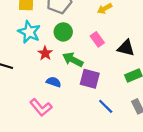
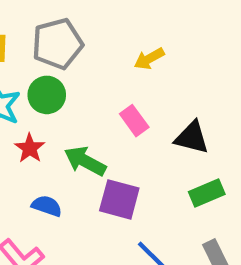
green circle: (63, 32) -> (47, 95), moved

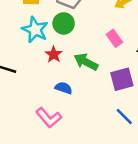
purple square: (119, 199) -> (122, 79), moved, turned -30

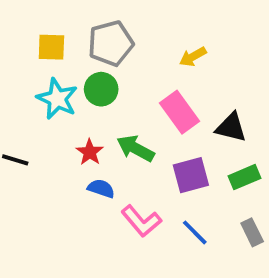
pink rectangle: (114, 38) -> (179, 112), size x1.5
red star: (54, 54) -> (90, 152), moved
pink L-shape: (49, 118) -> (141, 221), moved

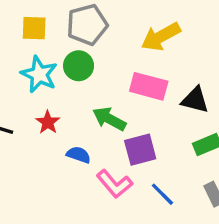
yellow arrow: (193, 57) -> (161, 37), size x1.6
pink rectangle: (179, 112) -> (149, 86), turned -39
red star: (90, 152) -> (48, 122), moved
purple square: (191, 175) -> (140, 150), moved

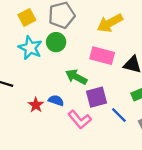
yellow square: (34, 28) -> (27, 17), turned -30
red star: (48, 122) -> (36, 105), moved
blue line: (162, 194) -> (119, 115), moved

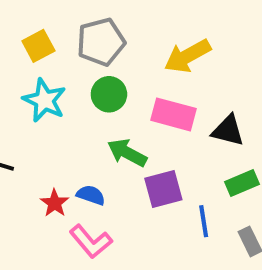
green circle: (56, 42) -> (109, 94), moved
blue line: (119, 115) -> (204, 221), turned 36
pink L-shape: (80, 120) -> (91, 241), moved

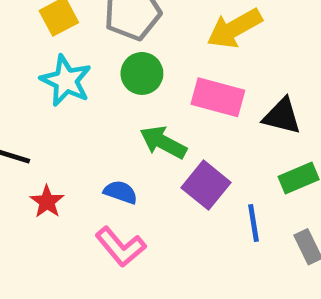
purple square: (163, 189) -> (206, 185), turned -36
red star: (55, 203) -> (47, 202), moved

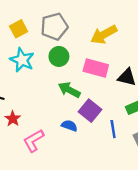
blue semicircle: (121, 192) -> (69, 126), moved
pink L-shape: (121, 247) -> (34, 141), moved, turned 100

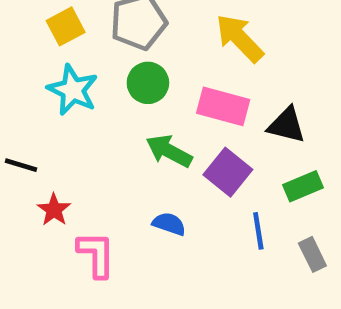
yellow arrow: (104, 35) -> (240, 38), turned 75
purple square: (90, 111) -> (228, 172), moved
pink L-shape: (34, 141) -> (96, 254), turned 120

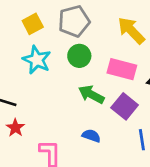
red star: (54, 210) -> (15, 128), moved

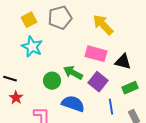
green circle: (79, 56) -> (52, 81), moved
blue semicircle: (91, 136) -> (73, 104), size x1.6

